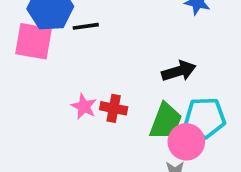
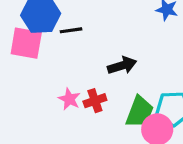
black arrow: (179, 71) -> (122, 65), moved
red cross: (114, 108) -> (95, 101), turned -30

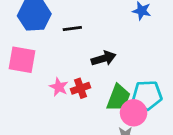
black line: (71, 30) -> (72, 28), moved
pink square: (26, 43) -> (22, 60), moved

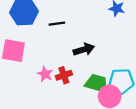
green trapezoid: (119, 98) -> (97, 83), turned -95

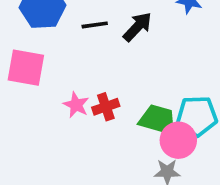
black arrow: (84, 49) -> (137, 27), moved, turned -30

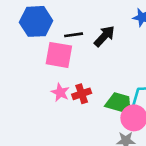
pink square: (26, 68) -> (59, 55), moved

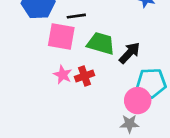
black arrow: (104, 36) -> (129, 53), moved
green trapezoid: (119, 103) -> (101, 43), moved

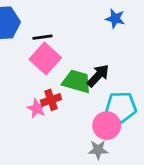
pink square: (61, 36) -> (45, 59), moved, turned 32
green trapezoid: (101, 43) -> (77, 81), moved
pink star: (63, 75) -> (37, 108), moved

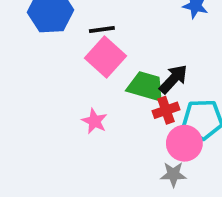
red cross: (51, 100) -> (166, 110), moved

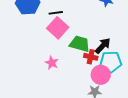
black arrow: (173, 79) -> (103, 46), moved
red cross: (166, 110) -> (91, 57), turned 32

